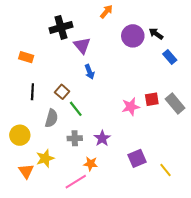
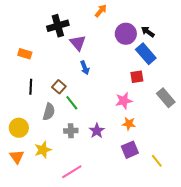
blue rectangle: (170, 57) -> (146, 54), moved, size x1.5
red square: (152, 99) -> (137, 77), moved
orange star: (91, 164) -> (129, 124), moved
orange triangle: (26, 171) -> (17, 157), moved

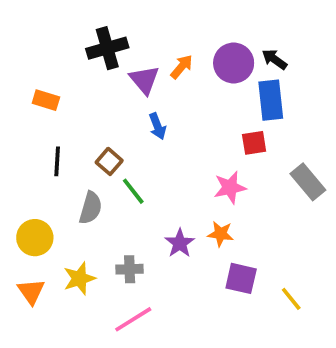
orange arrow: (101, 11) -> (182, 67), moved
blue rectangle: (146, 54) -> (271, 100), turned 35
orange star: (129, 124) -> (221, 234), moved
gray cross: (71, 131) -> (130, 269), moved
purple square: (130, 150) -> (241, 278), turned 36

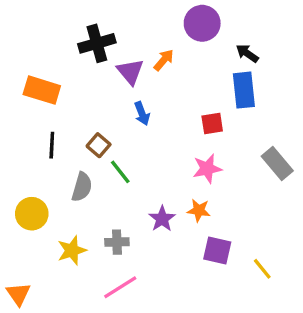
purple circle: (234, 63) -> (202, 23), moved
orange rectangle: (46, 100) -> (42, 90), size x1.5
red square: (254, 143) -> (212, 123), moved
orange triangle: (31, 291) -> (18, 294), moved

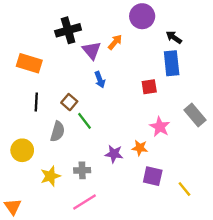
pink star: (207, 169) -> (160, 127), moved, turned -30
purple star: (162, 219) -> (114, 154), turned -30

